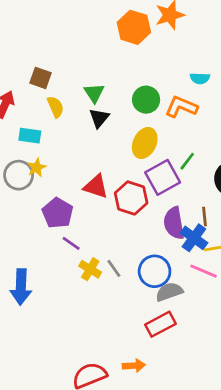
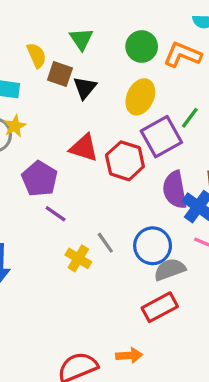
brown square: (41, 78) -> (60, 74), moved
black triangle: (99, 118) -> (85, 88), moved
yellow cross: (90, 269) -> (78, 258), moved

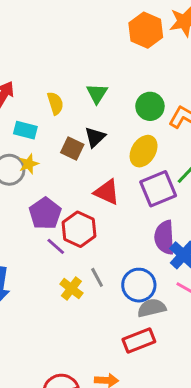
brown square: (60, 74) -> (72, 148), moved
red triangle: (84, 148) -> (107, 192), moved
red hexagon: (125, 161) -> (79, 229), moved

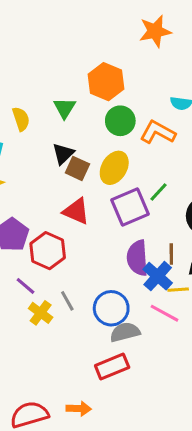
orange hexagon: (146, 30) -> (106, 82), moved
brown square: (72, 148) -> (77, 168), moved
purple line: (56, 246) -> (25, 286), moved

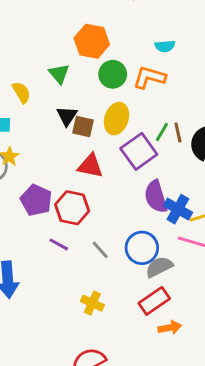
brown line: (171, 254) -> (178, 132), moved
yellow cross: (41, 313) -> (92, 303), moved
orange arrow: (79, 409) -> (170, 328), moved

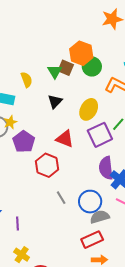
green circle: (113, 74) -> (92, 67), moved
brown square: (83, 127) -> (66, 68), moved
purple pentagon: (36, 200) -> (24, 142), moved
purple line: (59, 244) -> (17, 223), moved, turned 48
yellow cross: (92, 303) -> (22, 255), moved

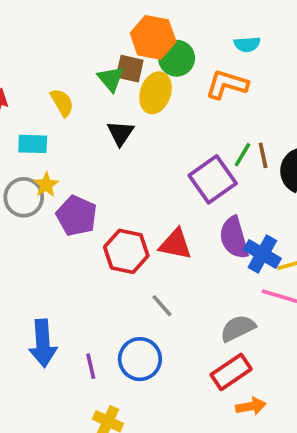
yellow ellipse: (89, 109) -> (155, 93), moved
red triangle: (65, 139) -> (175, 244), moved
blue circle: (90, 202) -> (140, 359), moved

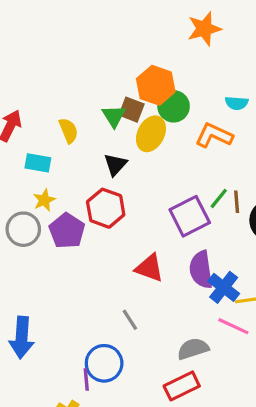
gray circle: (24, 197) -> (23, 229), moved
red hexagon: (126, 251) -> (106, 208), moved
purple line: (91, 366) -> (86, 379), moved

